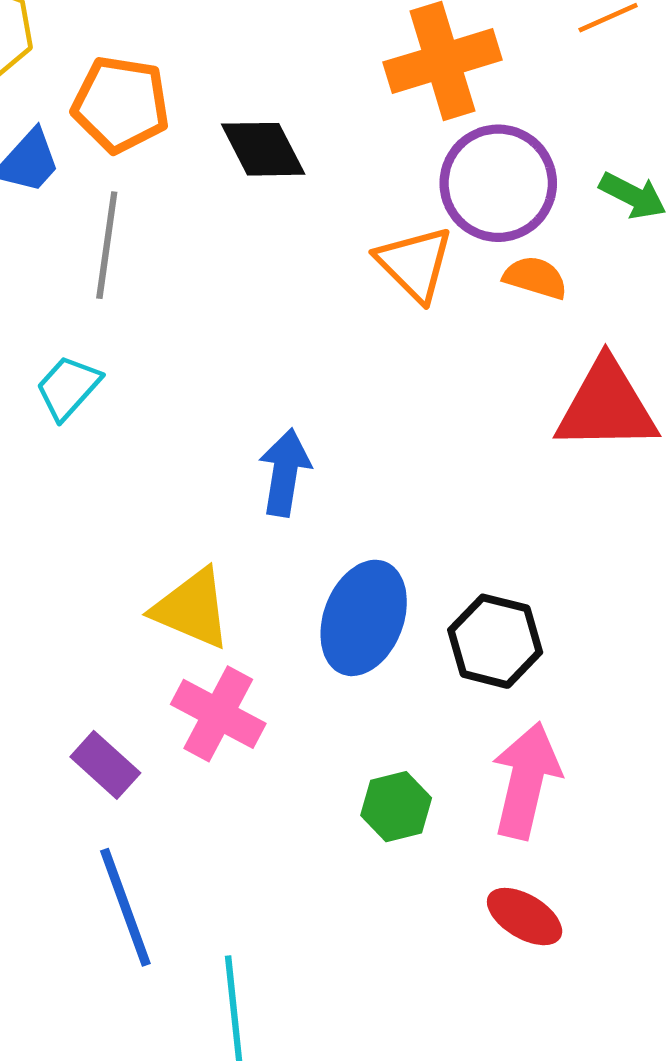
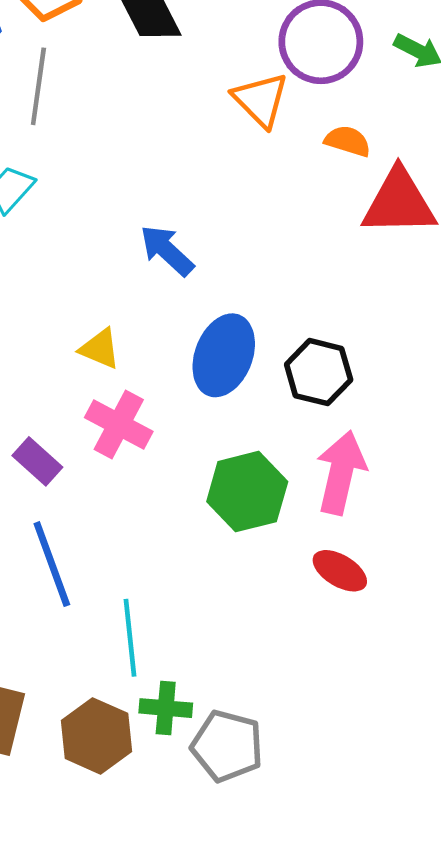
orange semicircle: (535, 278) -> (348, 141), moved
blue arrow: (285, 473) -> (167, 250), turned -56
yellow triangle: (192, 609) -> (100, 349), size x0.7
green hexagon: (396, 807) -> (247, 492), size x1.6

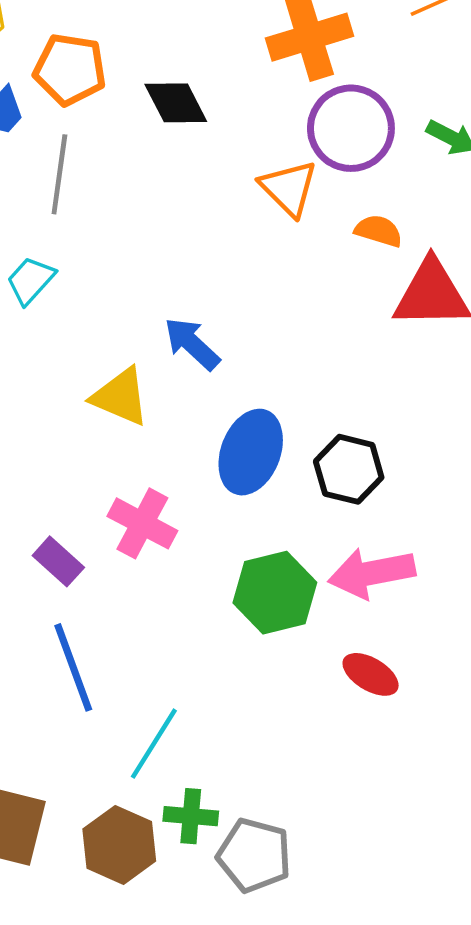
yellow triangle: (100, 349) -> (120, 397), moved, size x1.4
pink arrow: (341, 473) -> (372, 573), turned -114
cyan line: (130, 638) -> (154, 744), turned 38

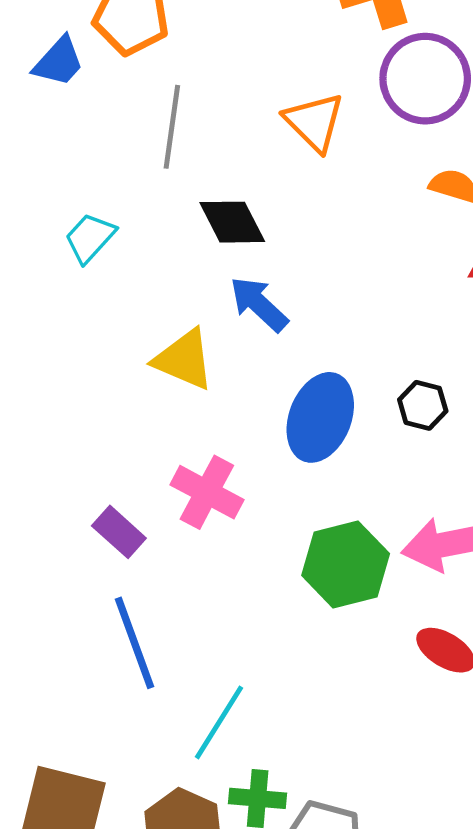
black diamond: (176, 103) -> (232, 222), moved
gray line: (59, 174) -> (172, 127), moved
orange triangle: (289, 188) -> (314, 122), moved
black hexagon: (349, 469) -> (423, 405), moved, size x0.7

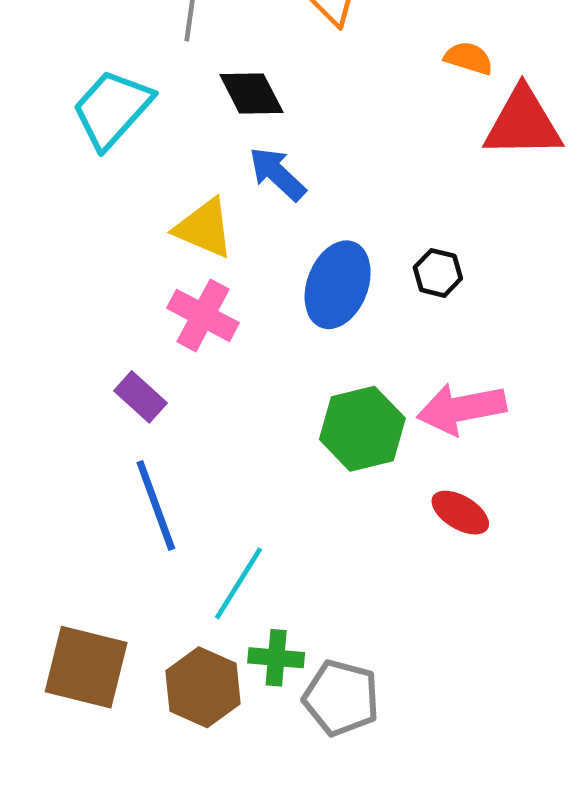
cyan trapezoid: (90, 238) -> (112, 109), size x1.6
pink cross: (207, 492) -> (203, 315), moved

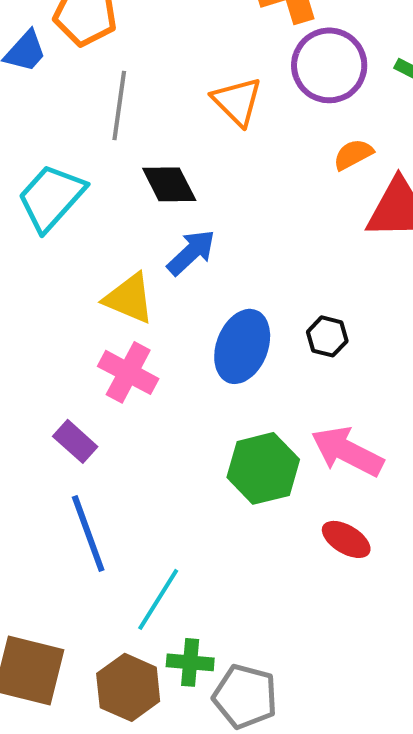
orange semicircle: (469, 58) -> (353, 154), turned -45
blue arrow: (277, 174) -> (191, 252), turned 94
pink arrow: (461, 409) -> (347, 451), turned 38

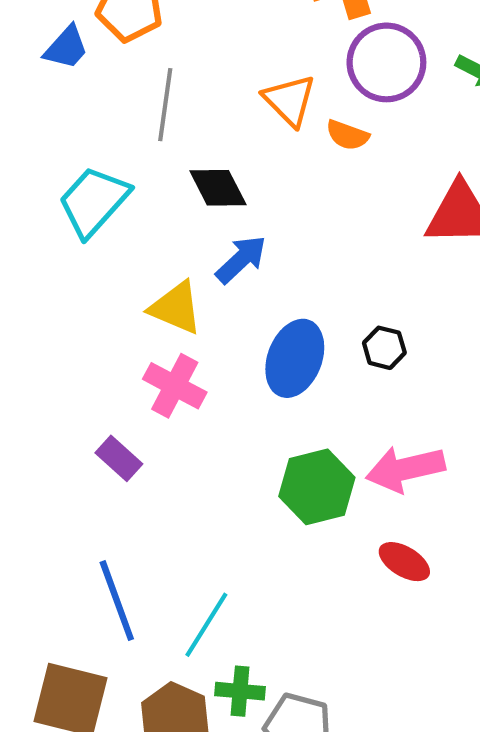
orange semicircle: (353, 154) -> (347, 135), moved, turned -132
pink arrow: (347, 451) -> (405, 469), turned -40
blue line: (88, 533) -> (117, 601), moved

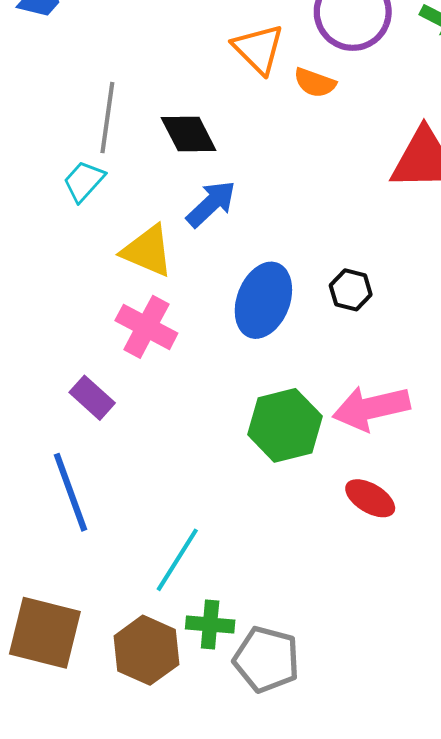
gray line: (165, 105) -> (107, 118), moved
cyan trapezoid: (94, 201) -> (84, 181), moved, size x0.6
blue line: (117, 601) -> (71, 492), moved

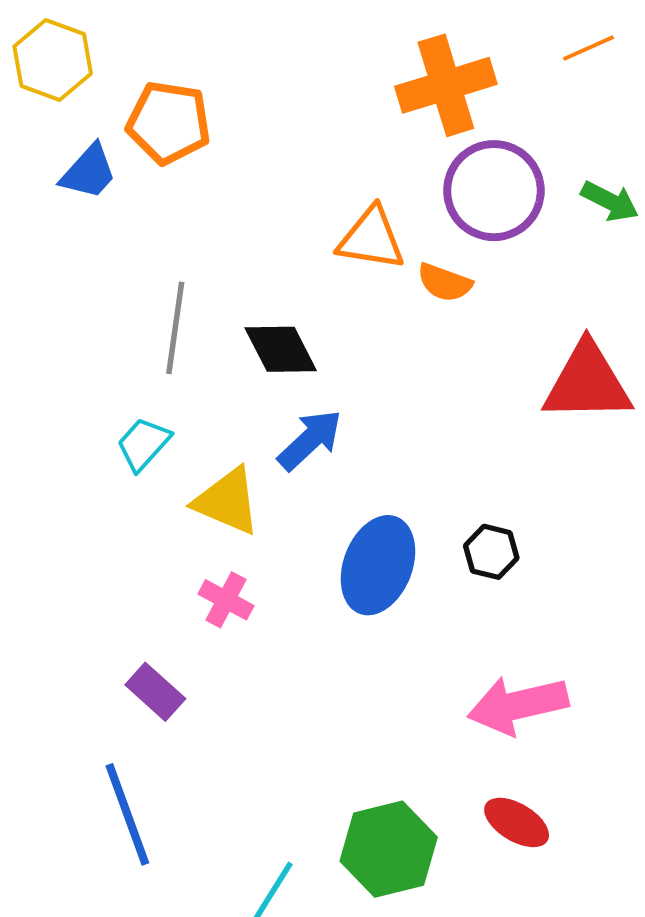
orange triangle: (258, 49) -> (371, 239), turned -36
cyan trapezoid: (84, 181) -> (143, 444), moved
pink cross: (146, 327) -> (226, 600), size x0.7
green hexagon: (285, 425) -> (389, 849), moved

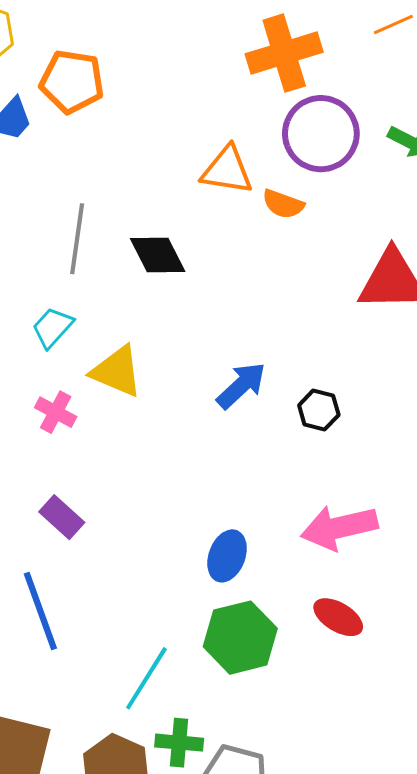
blue arrow: (310, 440) -> (241, 386), moved
blue ellipse: (378, 565) -> (227, 556), moved, size x0.7
pink cross: (226, 600) -> (56, 412), moved

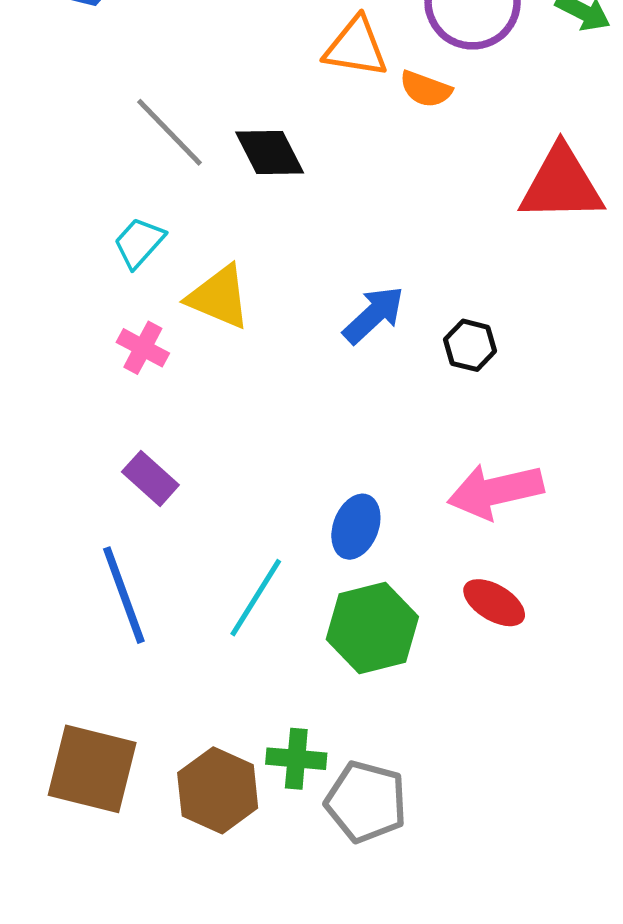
gray line: (77, 239) -> (169, 132), turned -52
cyan line: (146, 678) -> (256, 598), moved

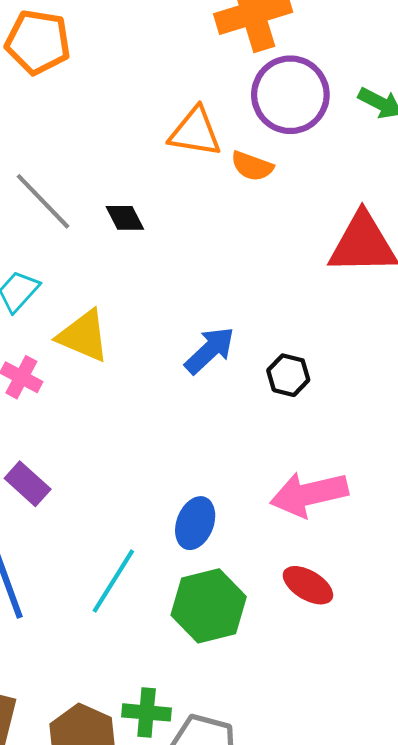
black diamond: (270, 153) -> (125, 218), size x0.7

